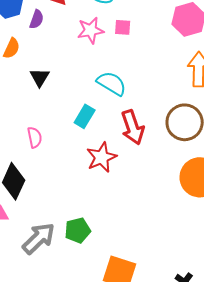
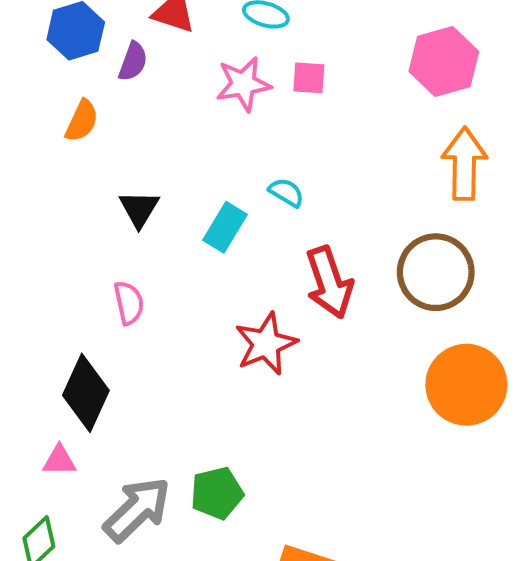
black triangle: (40, 77) -> (139, 209), moved
cyan semicircle: (112, 83) -> (286, 192), size x0.6
cyan rectangle: (85, 116) -> (225, 227), moved

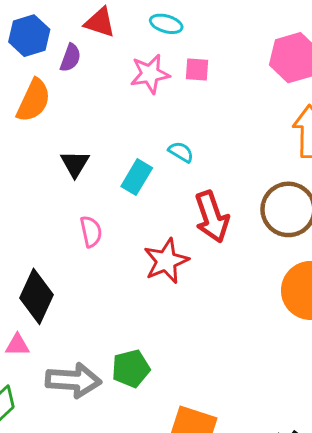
orange semicircle: (82, 121) -> (34, 100), size x1.4
pink semicircle: (129, 303) -> (91, 232), moved
gray arrow: (137, 509) -> (73, 380), turned 48

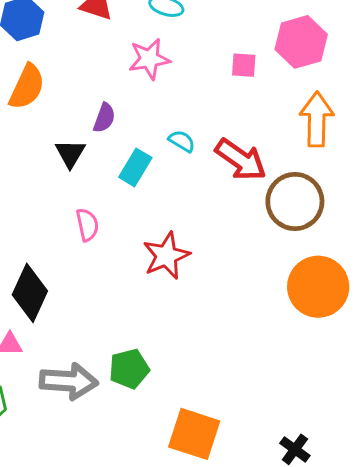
purple semicircle: (70, 58) -> (104, 118), moved
pink square: (197, 70) -> (244, 65), moved
red arrow: (212, 217) -> (241, 160), moved, turned -36

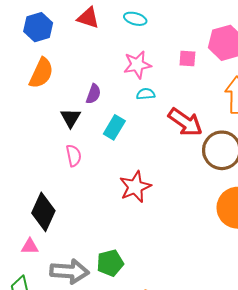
pink star: (149, 59) -> (137, 65), moved
cyan semicircle: (182, 141) -> (146, 94), moved, turned -36
pink semicircle: (87, 225) -> (74, 156), moved

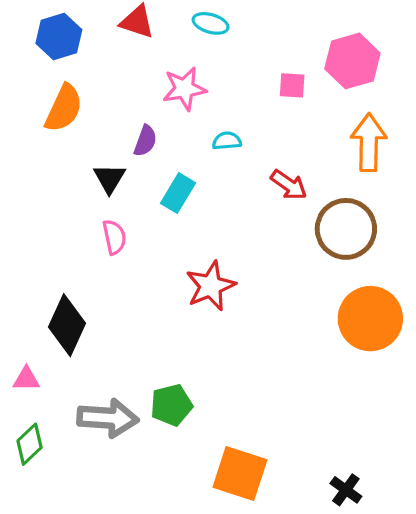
pink star: (137, 65) -> (184, 89), moved
red arrow: (185, 122) -> (289, 185), size x0.7
pink triangle: (30, 246) -> (26, 379), moved

